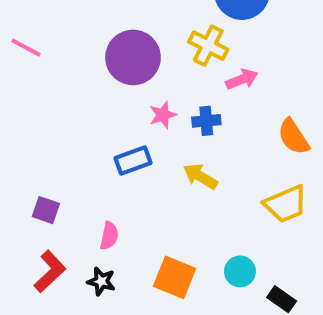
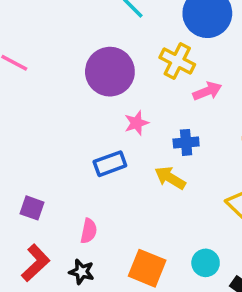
blue cross: (206, 121) -> (186, 142), moved

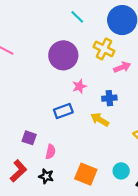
purple square: (32, 208) -> (29, 138), moved

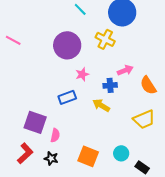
pink arrow: (122, 67) -> (125, 70), moved
purple square: (29, 138) -> (35, 122), size x1.6

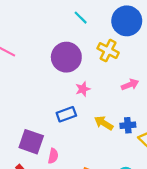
blue cross: (110, 85) -> (128, 125), moved

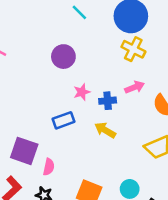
yellow cross: (108, 51) -> (133, 49), moved
purple circle: (66, 57) -> (63, 57), size x0.7
blue cross: (128, 125) -> (108, 101), moved

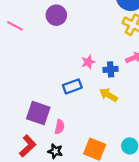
purple circle: (63, 57) -> (56, 15), moved

